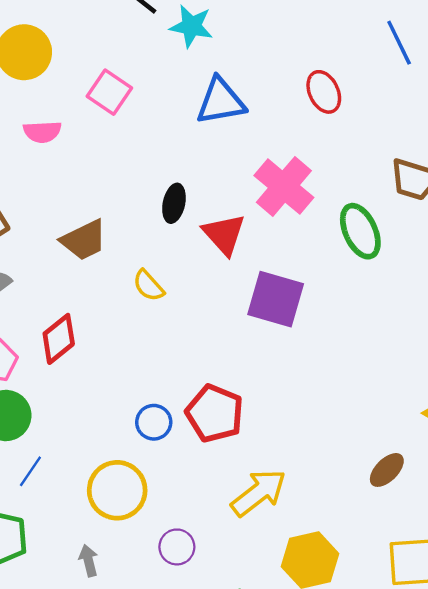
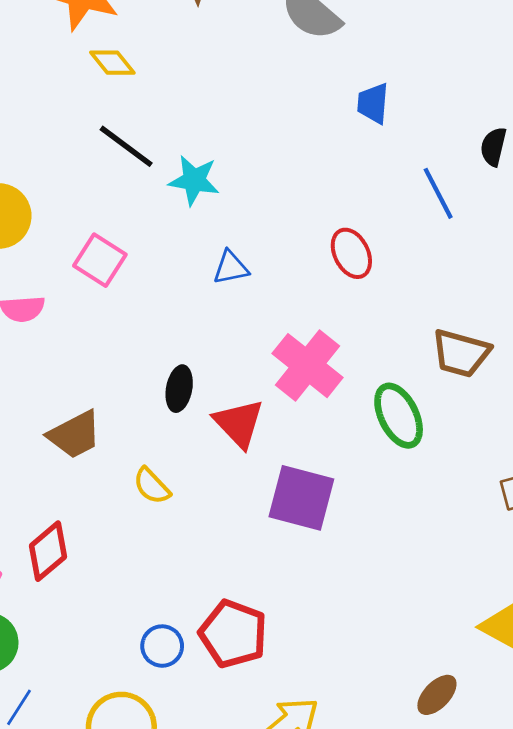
blue triangle: (221, 101) -> (231, 268), size x0.6

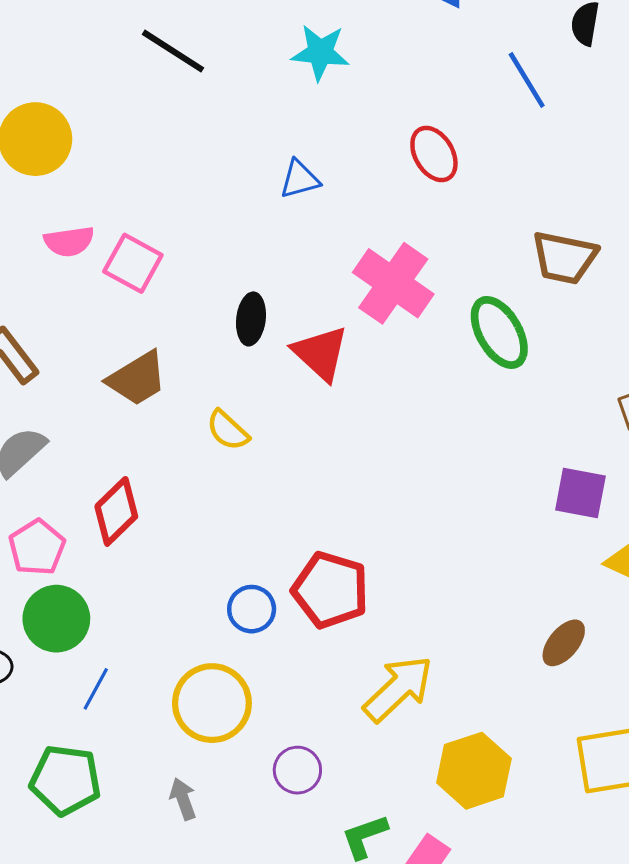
cyan star: (194, 180) -> (320, 52), moved
pink square: (100, 260) -> (133, 263), moved
purple square: (301, 498) -> (580, 493), moved, size x0.7

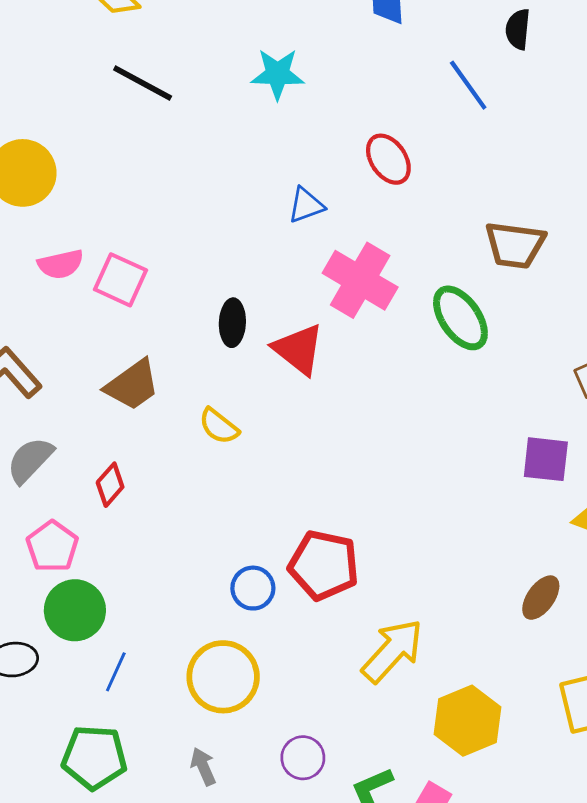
blue triangle: (300, 179) -> (306, 205), moved
red diamond: (116, 511) -> (110, 485), moved, size x0.7
purple circle: (297, 770) -> (303, 758), moved

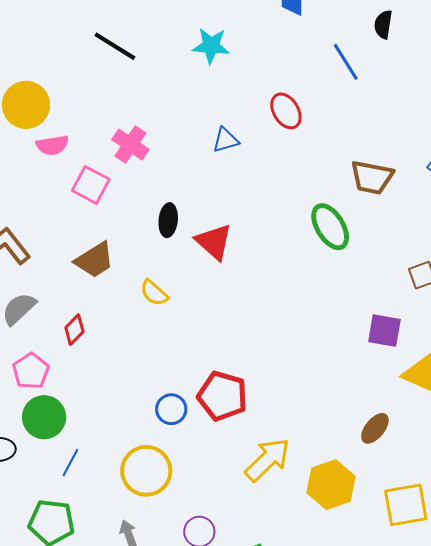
pink semicircle: (61, 264) -> (52, 145), moved
pink cross: (360, 280) -> (130, 145), moved, size x0.7
yellow hexagon: (467, 721) -> (331, 485), moved

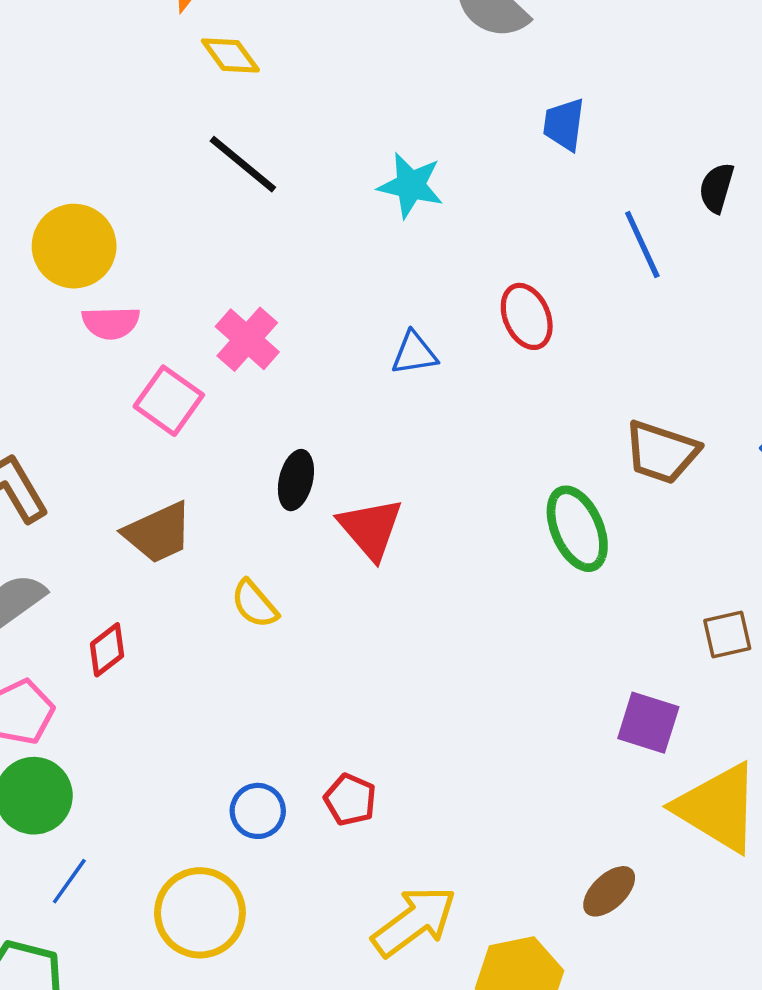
red pentagon: (222, 396) -> (350, 800), size x0.6

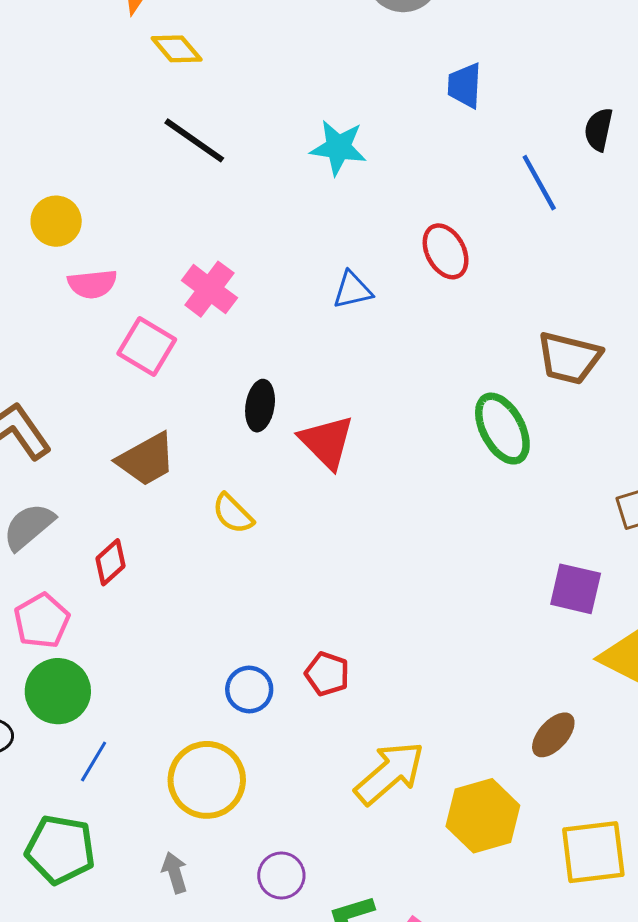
yellow circle: (74, 246) -> (56, 221), size x0.7

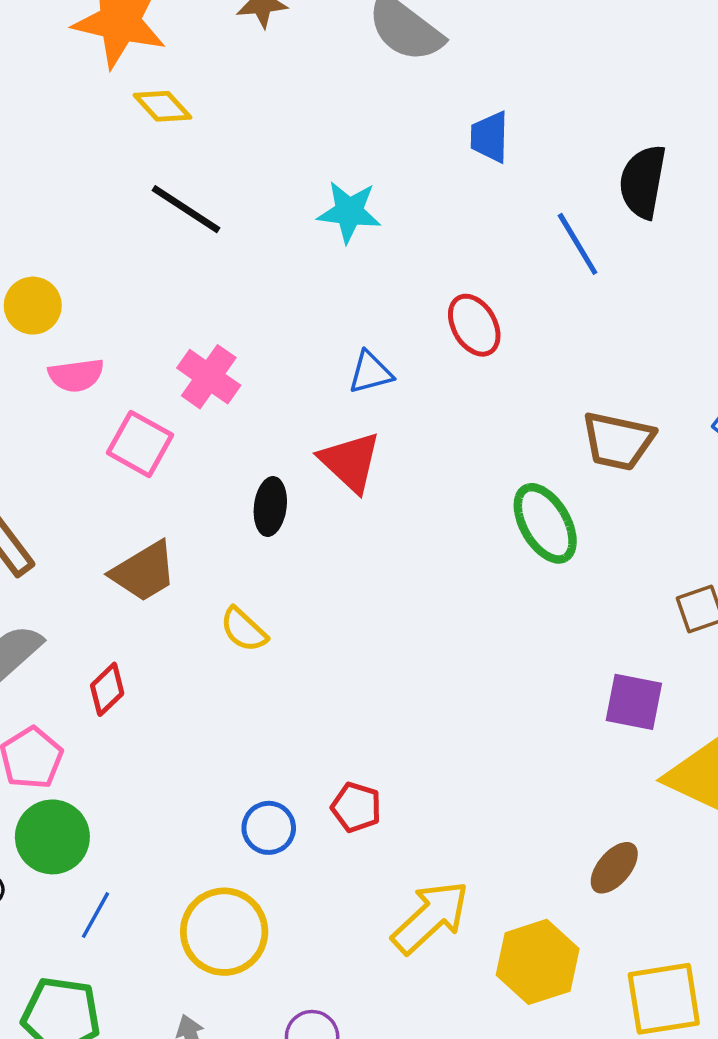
black semicircle: (599, 130) -> (643, 182), size x1.5
red triangle: (327, 442) -> (350, 462), moved

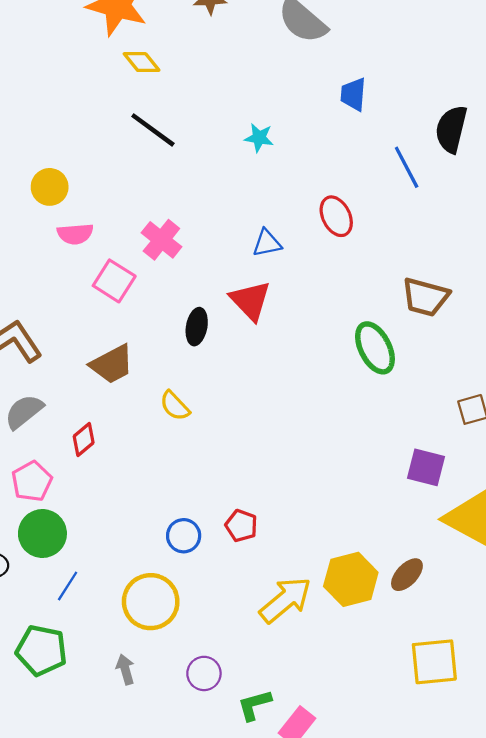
cyan star: (349, 212) -> (259, 138), size x0.7
yellow hexagon: (538, 962) -> (351, 579), moved

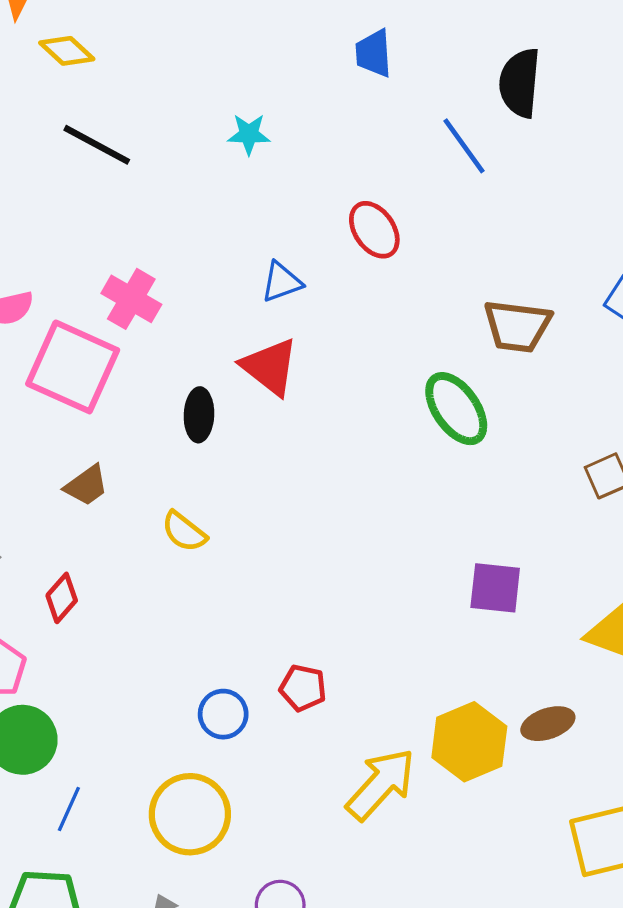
pink square: (114, 281) -> (73, 367), size x1.5
brown trapezoid: (112, 364) -> (86, 485), size x0.7
purple square: (426, 467) -> (495, 588), moved
brown ellipse: (407, 575) -> (548, 724), turned 36

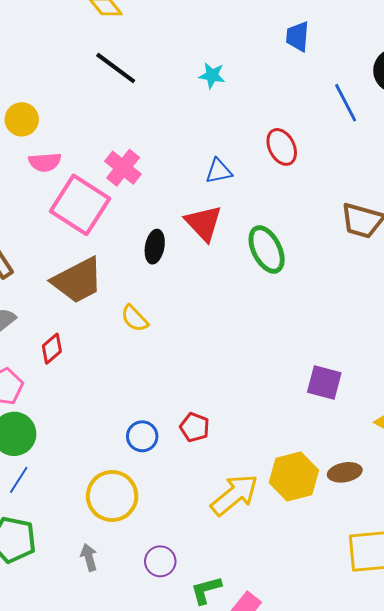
green ellipse: (456, 409) -> (267, 249), moved
brown trapezoid: (86, 485) -> (78, 280), size x1.8
blue line: (69, 809) -> (19, 480), moved

